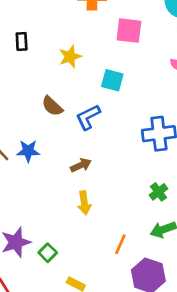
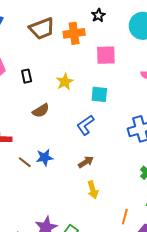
brown semicircle: (52, 106) -> (41, 111), moved, turned -66

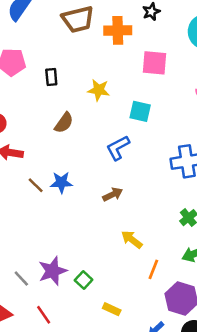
yellow star: (65, 82) -> (99, 90), turned 30
brown semicircle: (41, 111) -> (64, 123), turned -30
yellow arrow: (93, 190) -> (132, 239), moved, turned 138

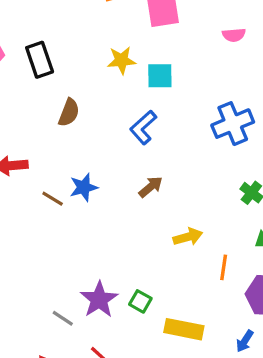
black rectangle: (51, 77) -> (40, 60), size x1.5
yellow star: (99, 90) -> (121, 60), moved
yellow arrow: (132, 239) -> (188, 237), turned 140
yellow rectangle: (112, 309) -> (184, 329), size x1.6

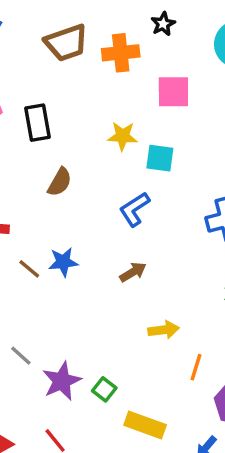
gray line: (63, 318) -> (21, 356), moved

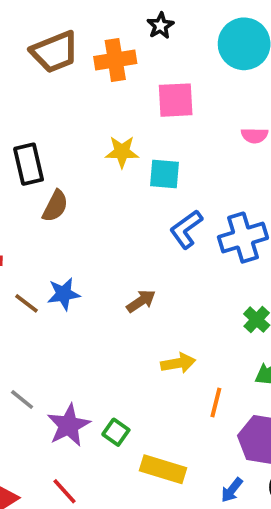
black rectangle: (37, 123) -> (29, 164), moved
blue L-shape: (135, 209) -> (186, 229), moved

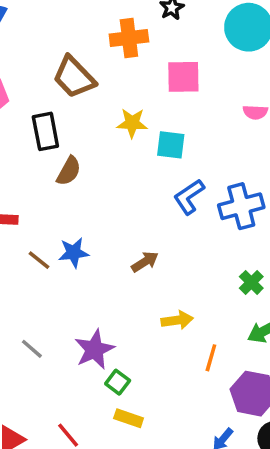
brown trapezoid: (55, 52) -> (74, 77), moved, turned 66
purple star: (69, 425) -> (94, 349), moved
yellow rectangle: (163, 469) -> (129, 418), moved, size x0.7

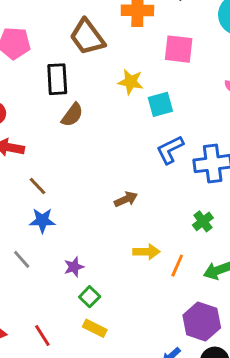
cyan square: (171, 145) -> (160, 104), turned -30
blue star: (74, 253) -> (42, 220), moved
green cross: (251, 282) -> (203, 221), moved
purple star: (94, 349) -> (74, 267), size x0.6
orange line: (211, 358) -> (177, 266), moved

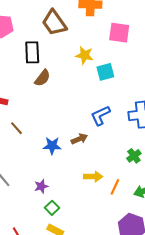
blue L-shape: (170, 150) -> (100, 115), moved
blue star: (42, 220) -> (52, 146), moved

